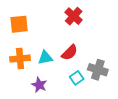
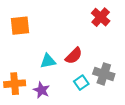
red cross: (74, 16) -> (101, 17), moved
orange cross: (20, 59) -> (15, 84), moved

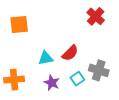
purple star: (41, 90) -> (52, 83), moved

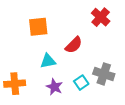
orange square: (19, 24) -> (38, 27), moved
red semicircle: (70, 53) -> (74, 45), moved

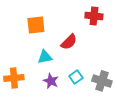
red cross: (101, 17) -> (94, 16), turned -36
gray cross: (104, 74) -> (102, 81), moved

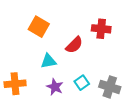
red cross: (94, 16) -> (101, 29), moved
orange square: (36, 25) -> (39, 27), turned 36

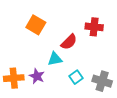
cyan triangle: (48, 61) -> (55, 59), moved
purple star: (55, 87) -> (37, 76), moved

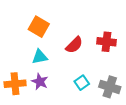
red cross: (94, 27) -> (107, 42), moved
cyan triangle: (55, 59) -> (40, 57), moved

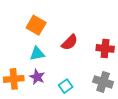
red cross: (107, 42) -> (105, 48), moved
cyan square: (82, 83) -> (66, 86), moved

